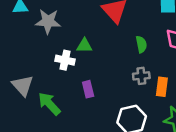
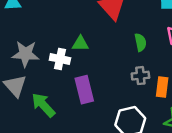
gray star: (48, 21) -> (25, 54), moved
purple rectangle: (88, 89) -> (84, 90), size x1.5

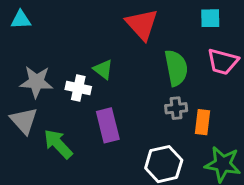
green semicircle: (140, 42) -> (176, 68), size x1.6
green triangle: (80, 44) -> (103, 69), turned 36

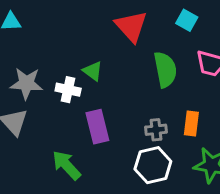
cyan square: (210, 18) -> (187, 20), moved, turned 30
gray cross: (176, 108) -> (156, 130), moved
green arrow: (58, 144) -> (66, 165), moved

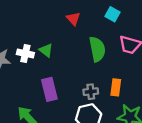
red triangle: (131, 26) -> (73, 19), size x0.6
white cross: (68, 90) -> (25, 54), moved

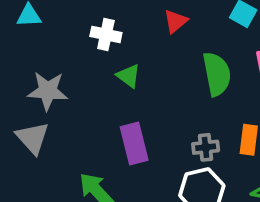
red triangle: (73, 19) -> (175, 21), turned 32
white cross: (25, 54) -> (106, 34), moved

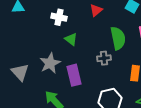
gray star: (48, 91) -> (50, 63), moved, turned -30
gray cross: (206, 147) -> (104, 58), moved

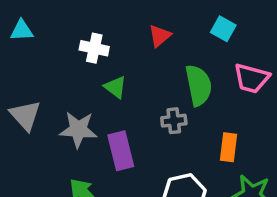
gray star: (50, 63) -> (78, 130), turned 30
gray triangle: (20, 72) -> (25, 115), moved

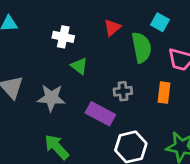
green semicircle: (199, 85) -> (141, 47), moved
orange rectangle: (229, 147) -> (164, 93), moved
purple rectangle: (121, 151) -> (100, 114), moved, turned -48

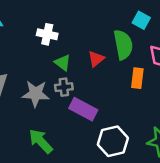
red triangle: (112, 28) -> (96, 59), moved
gray cross: (123, 91) -> (64, 87), moved
orange rectangle: (164, 93) -> (137, 78), moved

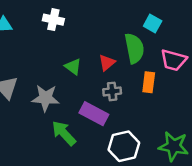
white cross: (47, 34) -> (53, 20), moved
gray cross: (64, 87) -> (112, 91), moved
green arrow: (41, 141) -> (64, 133), moved

